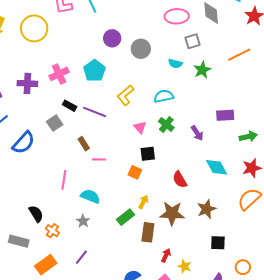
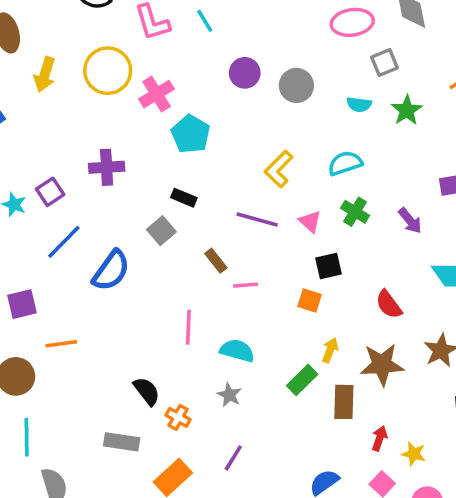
cyan pentagon: (94, 71) -> (191, 134), moved
pink cross: (59, 74) -> (157, 94), moved
purple line: (94, 112) -> (257, 219), moved

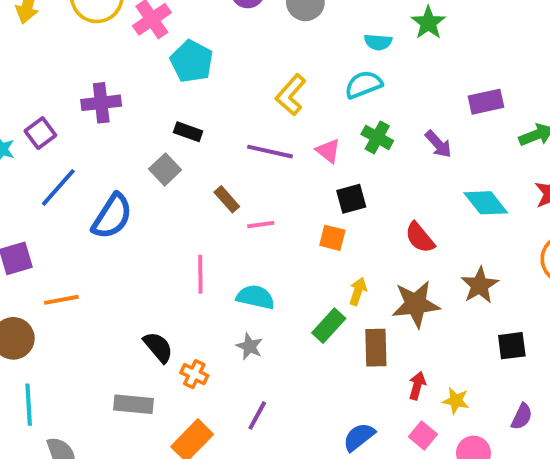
cyan semicircle: (359, 104) -> (378, 42), moved

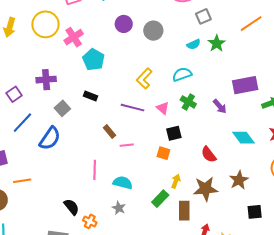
cyan semicircle: (378, 42) -> (194, 44), moved, turned -32
purple rectangle: (486, 102) -> (245, 85), size x1.4
gray square: (165, 169) -> (62, 108), moved

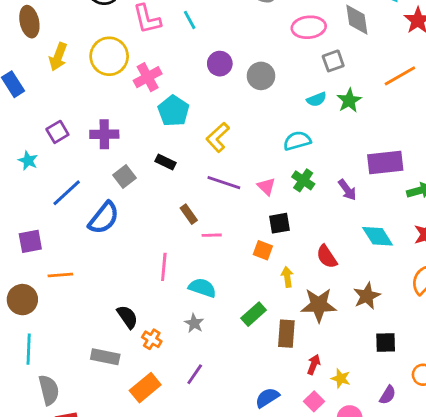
yellow L-shape: (144, 78) -> (218, 137), moved
purple square: (14, 94) -> (57, 132), moved
yellow arrow: (176, 181) -> (287, 277), moved, turned -32

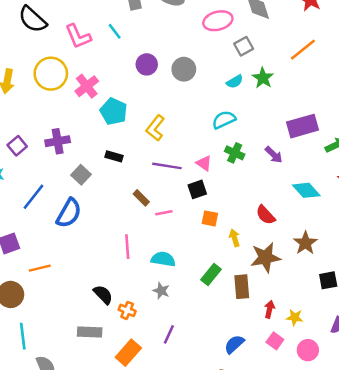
black square: (280, 223) -> (197, 189), moved

